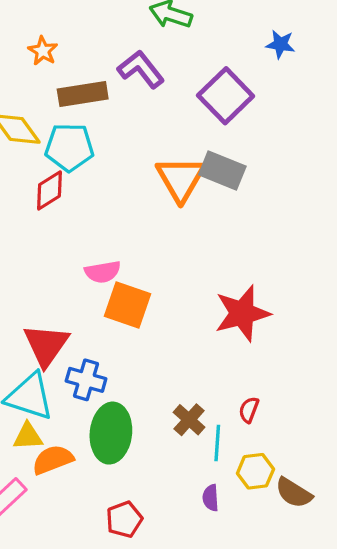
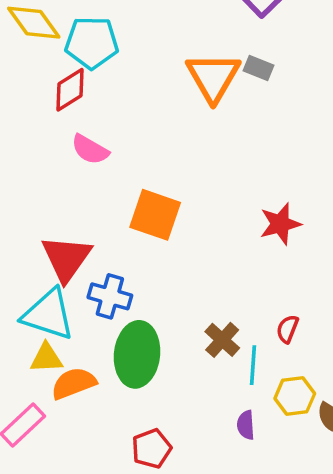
gray rectangle: (222, 171) -> (258, 68), size x0.6
pink semicircle: (103, 272) -> (90, 150), moved, turned 40
red star: (242, 313) -> (280, 224), size x0.7

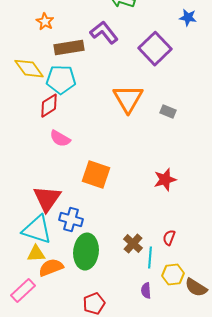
gray rectangle: (258, 68) -> (168, 112), moved

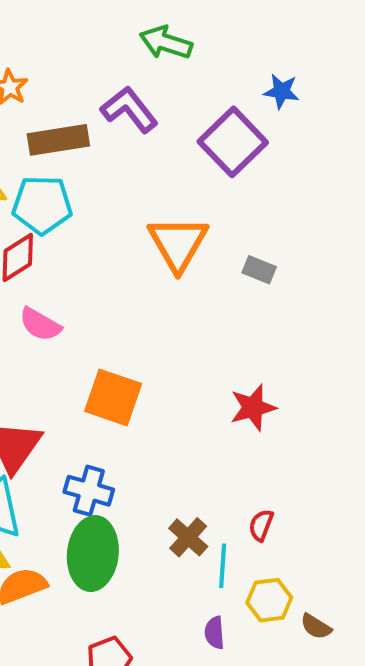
blue star: (188, 18) -> (281, 91), moved
blue cross: (71, 220) -> (89, 491), moved
brown semicircle: (196, 288) -> (316, 627), size x0.7

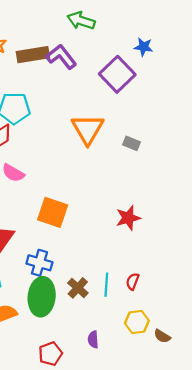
brown rectangle: (58, 140) -> (33, 55), moved
brown cross: (188, 537) -> (78, 288), moved
cyan line: (223, 566) -> (106, 285), moved
purple semicircle: (214, 633) -> (93, 339), moved

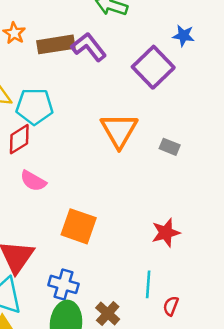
cyan line: (106, 285) -> (148, 284), moved

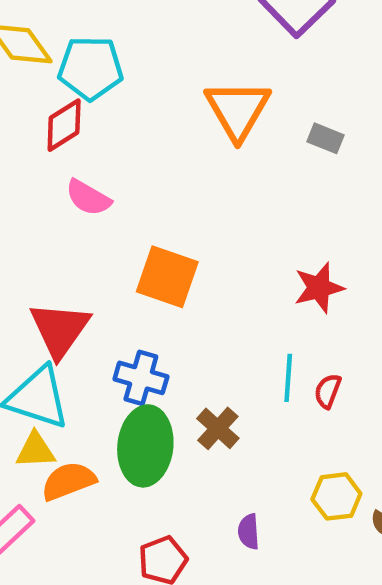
red semicircle: (171, 306) -> (328, 391), moved

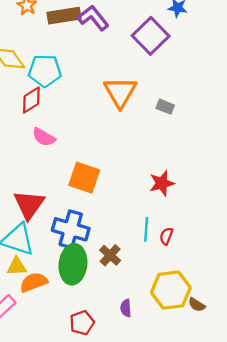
blue cross: (141, 378) -> (71, 229), size x1.4
yellow hexagon: (336, 496) -> (171, 290), size x1.6

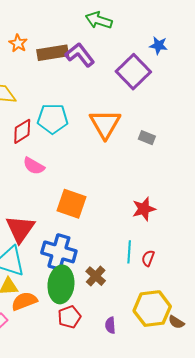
cyan pentagon: (45, 71) -> (53, 119), moved
red pentagon: (82, 323) -> (69, 317), moved

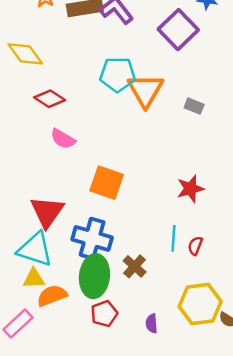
cyan pentagon: (53, 119) -> (118, 75), moved
red diamond: (22, 131) -> (50, 99), turned 65

